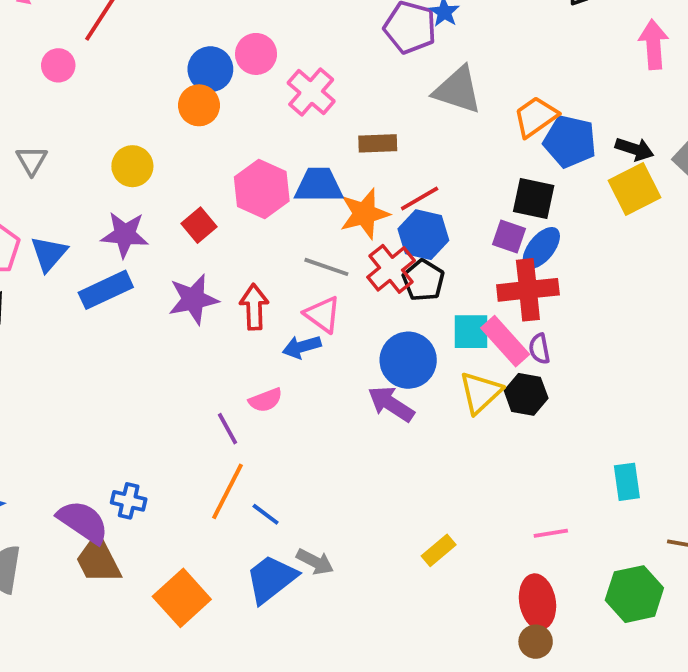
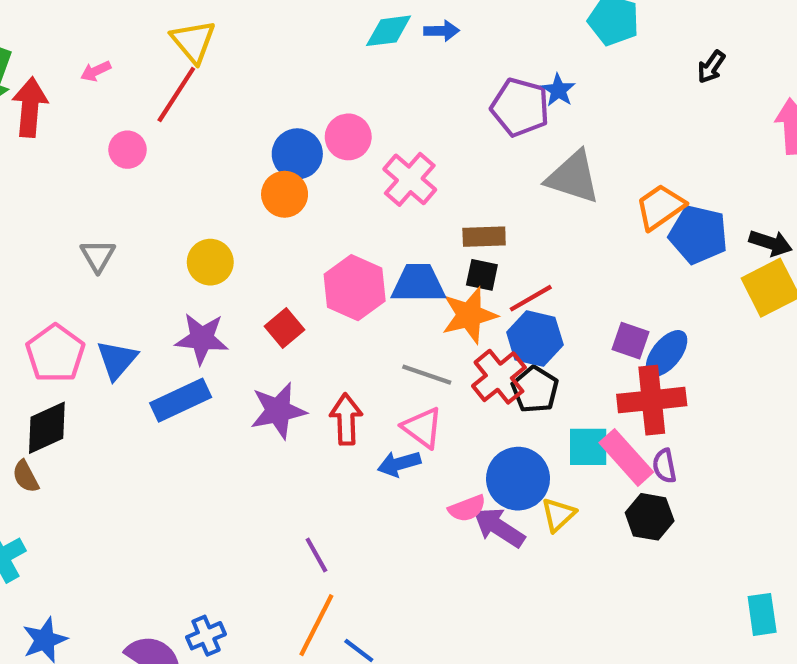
black square: (534, 198) -> (482, 275), moved, size x0.7
yellow triangle: (480, 392) -> (558, 515), moved, size x0.7
pink semicircle: (266, 400) -> (467, 508), moved
blue cross: (129, 501) -> (206, 636), turned -36

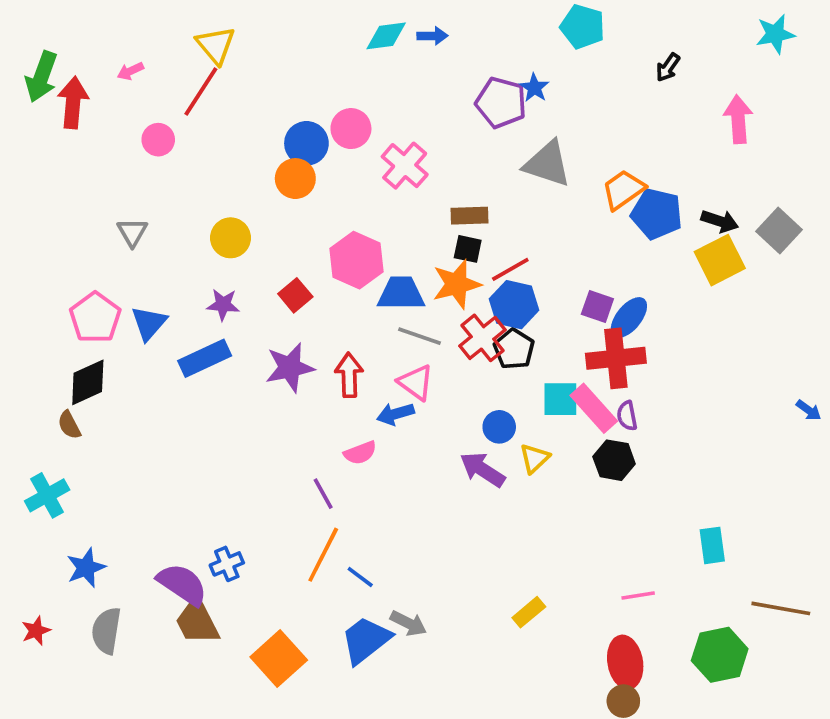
blue trapezoid: (418, 283) -> (401, 293), moved
purple star: (202, 339) -> (223, 305), size x0.7
blue circle: (518, 479) -> (499, 427), size x0.6
pink semicircle: (467, 508) -> (360, 453), moved

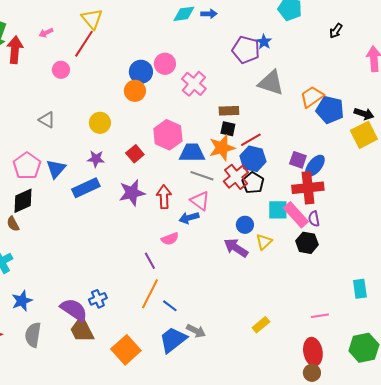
gray triangle: (132, 232) -> (47, 120), turned -30

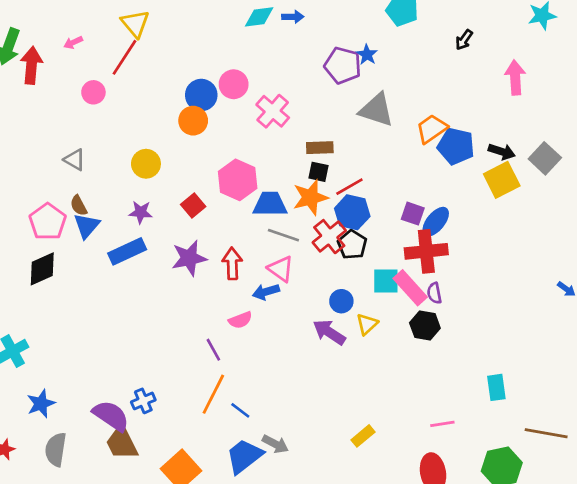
brown semicircle: (13, 224) -> (79, 206), moved

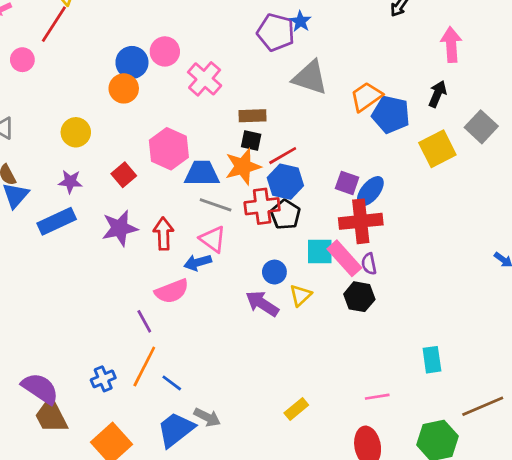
black arrow: (502, 152) -> (437, 94), moved, turned -85
red cross: (329, 237) -> (262, 206), turned 32
pink semicircle: (240, 320) -> (172, 291), size x1.4
blue cross: (143, 401) -> (103, 379), moved
brown line: (546, 433) -> (483, 406), turned -33

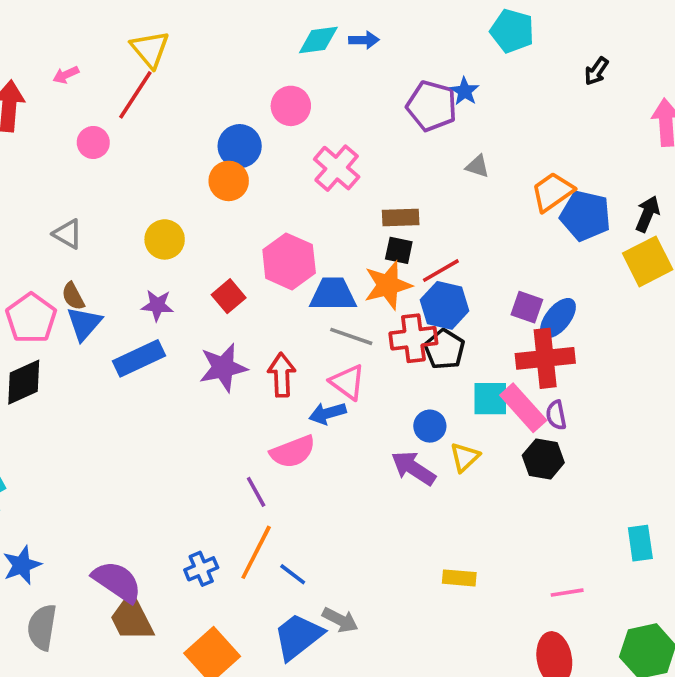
pink circle: (165, 51) -> (291, 106), moved
gray triangle: (310, 77) -> (477, 166), size x0.5
black arrow: (437, 94) -> (648, 214), moved
yellow rectangle: (296, 409) -> (459, 578), moved, turned 45

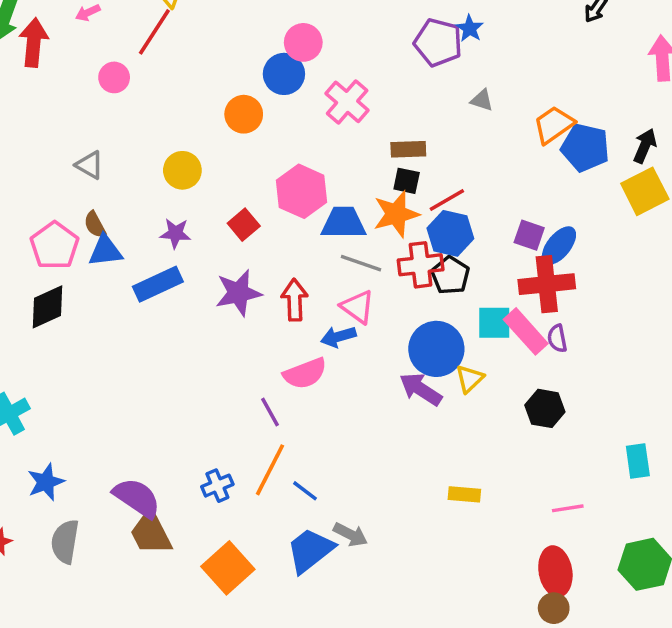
blue circle: (240, 146) -> (284, 74), moved
blue triangle: (84, 324) -> (105, 251), turned 42
blue circle: (430, 426) -> (436, 349), size x1.8
black hexagon: (543, 459) -> (545, 408), moved

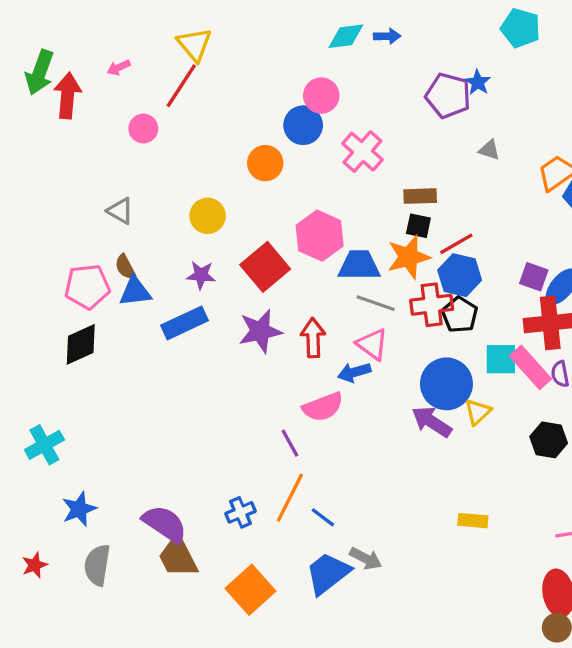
red square: (244, 225) -> (265, 267), size x1.6
pink pentagon: (55, 246) -> (87, 287), turned 30

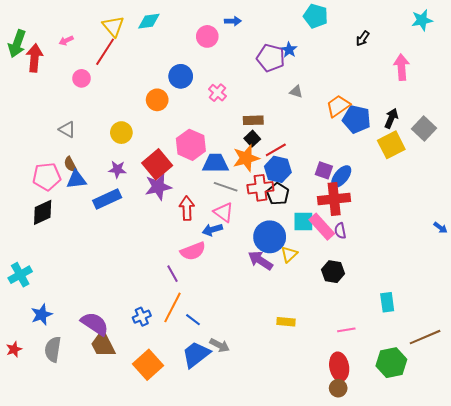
cyan diamond: (346, 36) -> (149, 21), moved
pink circle: (321, 96) -> (207, 36), moved
pink cross: (362, 152) -> (217, 93), size x0.7
black square: (418, 226) -> (252, 139), turned 35
purple star: (260, 331) -> (158, 187), moved

